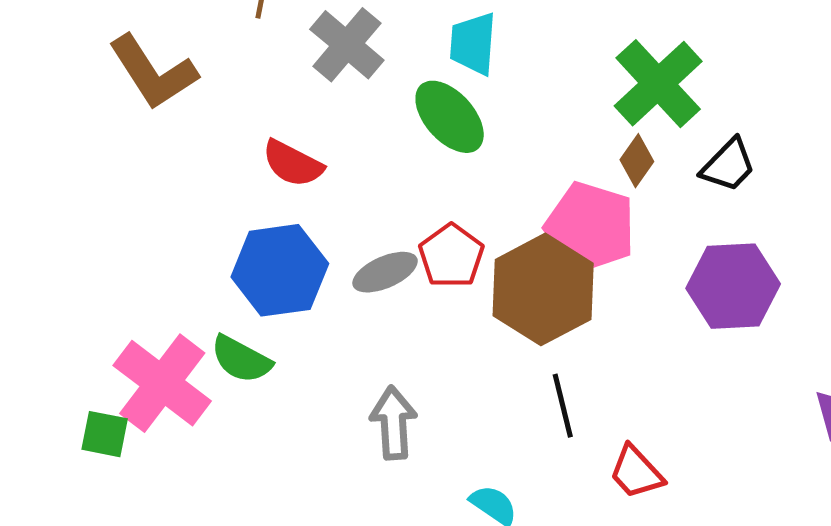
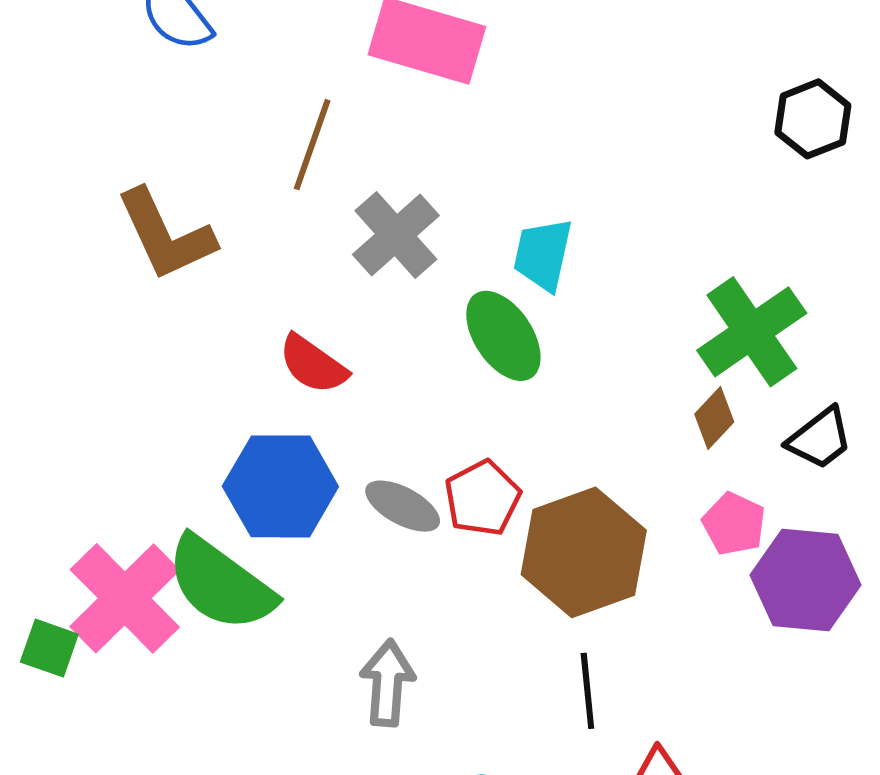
pink pentagon: (590, 227) -> (734, 524), moved, size x0.6
gray ellipse: (385, 272) -> (403, 506), turned 44
green semicircle: (241, 359) -> (221, 584), size x1.6

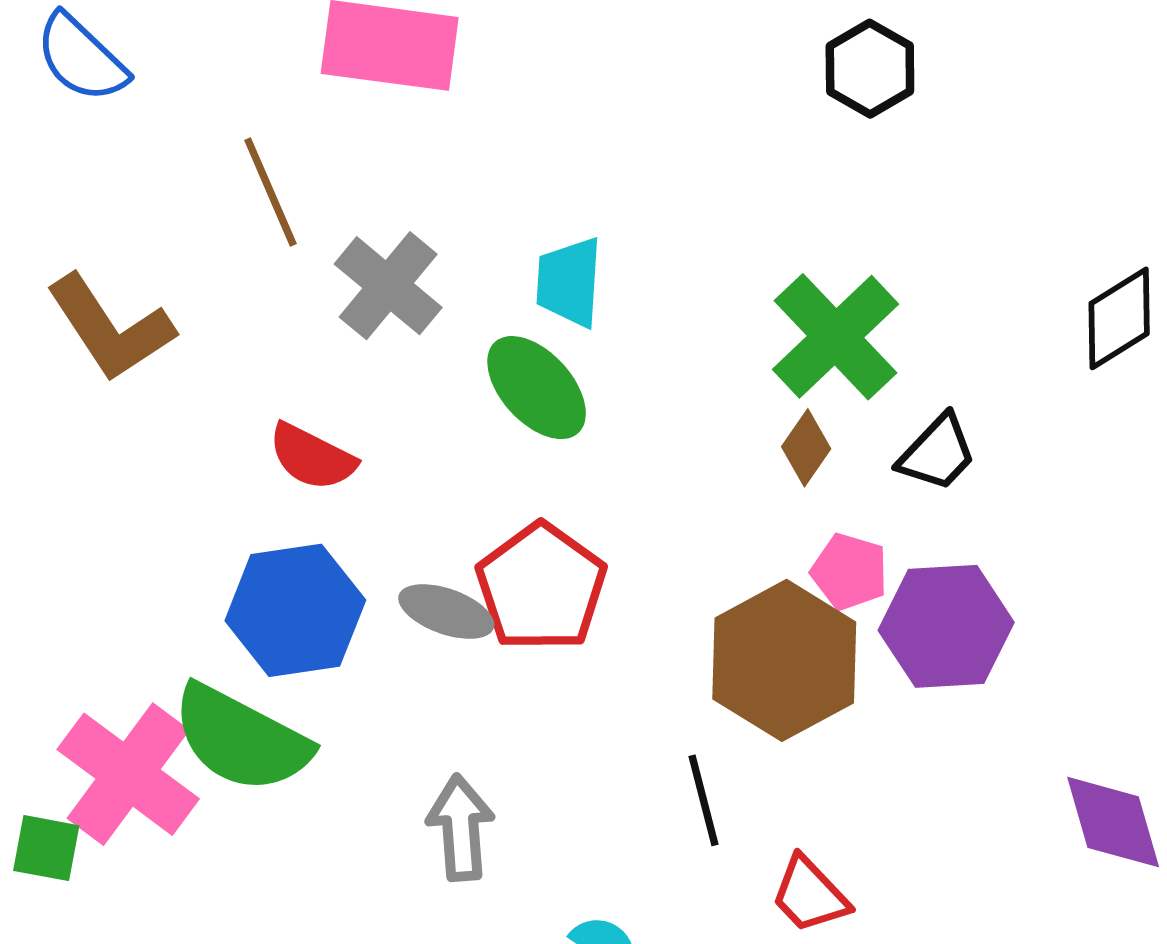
brown line: (312, 145) -> (270, 192), turned -34
red pentagon: (482, 498) -> (541, 587), size x1.4
brown hexagon: (584, 552) -> (784, 660), moved

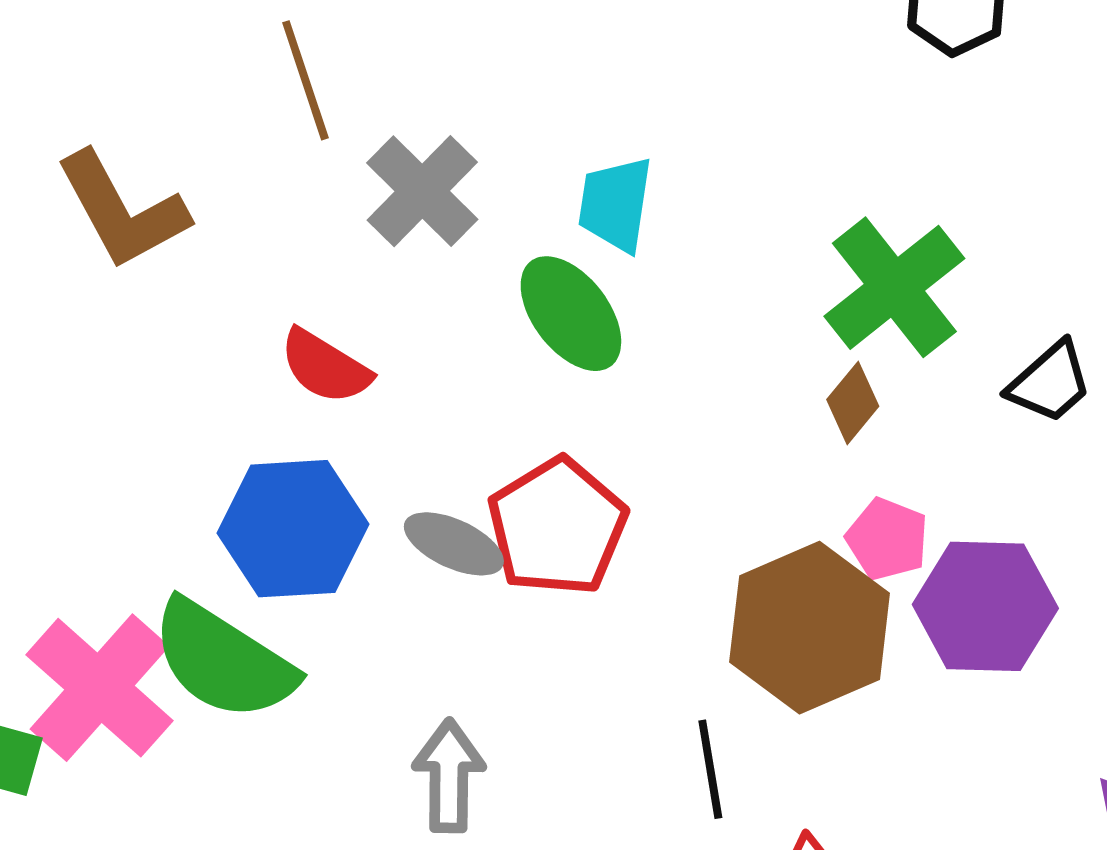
black trapezoid: (937, 453) -> (1050, 382), moved

